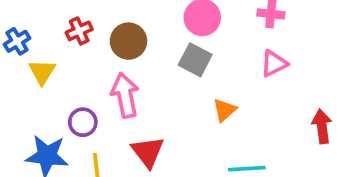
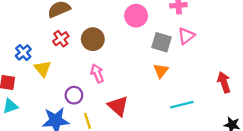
gray square: (195, 60) -> (162, 42), moved
pink arrow: (125, 95) -> (97, 73), size x0.7
red arrow: (322, 126) -> (224, 82), moved

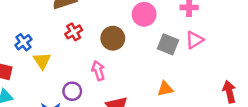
red cross: (61, 39) -> (74, 32), moved
brown circle: (93, 39) -> (113, 38), moved
orange triangle: (161, 71) -> (165, 89), moved, turned 35

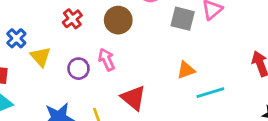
purple circle: (72, 91) -> (78, 69), moved

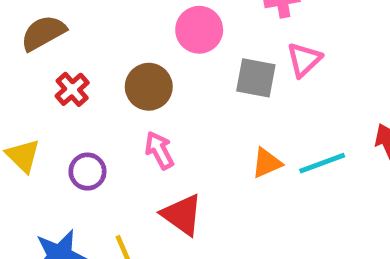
pink arrow: (107, 60) -> (159, 150), moved
cyan line: (210, 93) -> (322, 163), moved

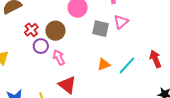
red cross: (72, 89) -> (31, 30), moved
cyan line: (322, 163) -> (127, 65), turned -30
purple circle: (87, 172) -> (41, 46), moved

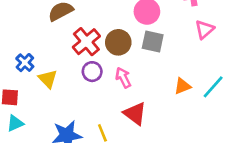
gray square: (100, 29) -> (153, 41), moved
red cross: (31, 30) -> (86, 42), size x1.5
purple circle: (41, 46) -> (92, 72), moved

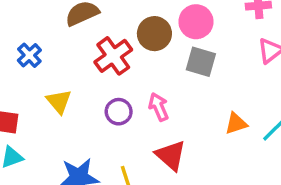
brown circle: (118, 42) -> (154, 34), moved
blue cross: (25, 63) -> (29, 55), moved
purple circle: (92, 72) -> (119, 112), moved

